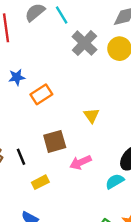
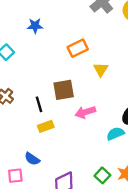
orange rectangle: (41, 94) -> (78, 48), moved
black line: (21, 157) -> (39, 104), moved

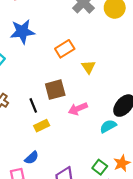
blue star: (35, 26) -> (22, 32), size x1.6
blue semicircle: (32, 159) -> (32, 158), turned -72

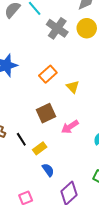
black line: (33, 105) -> (21, 139), moved
blue semicircle: (32, 158) -> (48, 170), moved, turned -72

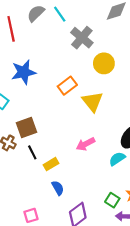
yellow circle: (87, 28) -> (104, 63), moved
yellow triangle: (73, 87) -> (92, 102), size x1.5
brown square: (46, 113) -> (27, 127), moved

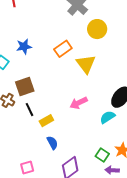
blue star: (24, 72) -> (24, 47), moved, size x0.7

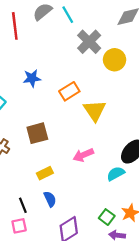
yellow circle: (97, 29) -> (115, 60), moved
blue star: (24, 47) -> (32, 78), moved
brown square: (25, 87) -> (37, 133), moved
black line: (30, 110) -> (23, 205), moved

